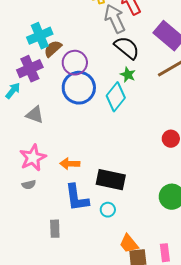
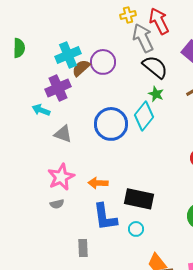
purple circle: (75, 63) -> (103, 62), moved
blue circle: (79, 88) -> (111, 124), moved
cyan arrow: (13, 91) -> (41, 110), turned -108

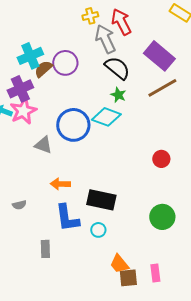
cyan diamond: (144, 116) -> (106, 117), turned 72
gray triangle: (63, 134) -> (43, 145), moved
pink star: (61, 177) -> (23, 111), moved

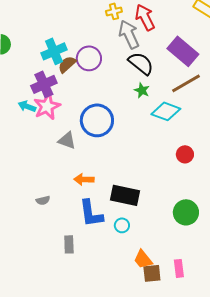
cyan diamond: (106, 117) -> (166, 111), moved

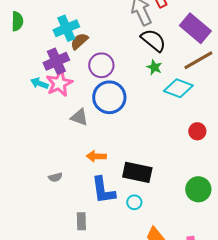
purple circle: (89, 58) -> (101, 65), moved

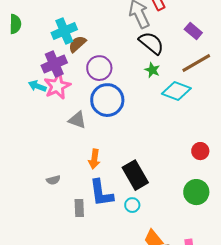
purple rectangle: (195, 28) -> (193, 31), size x0.6
red circle: (197, 131) -> (200, 151), moved
orange arrow: (96, 156) -> (94, 159), turned -84
black rectangle: (137, 172) -> (135, 175), turned 48
gray rectangle: (81, 221) -> (79, 208), moved

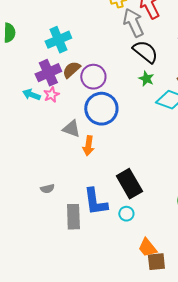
brown semicircle: (77, 44) -> (71, 70), moved
pink star: (57, 86) -> (51, 95), size x0.6
orange arrow: (94, 159) -> (88, 146), moved
gray rectangle: (79, 208) -> (73, 217), size x1.4

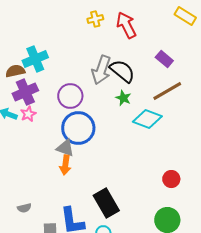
gray arrow: (133, 23) -> (101, 70), moved, turned -136
brown semicircle: (71, 70) -> (15, 71), moved, turned 30
gray triangle: (71, 129) -> (65, 148), moved

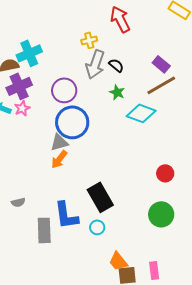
yellow cross: (95, 19) -> (89, 40), moved
purple rectangle: (164, 59) -> (161, 64), moved
black semicircle: (122, 71) -> (116, 65), size x0.6
gray triangle: (65, 148) -> (59, 142), turned -36
orange arrow: (65, 165) -> (59, 159), turned 30

